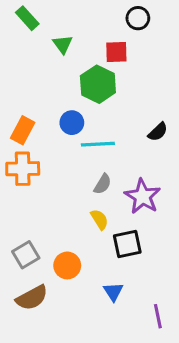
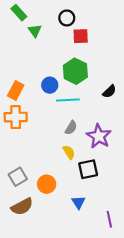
black circle: (138, 18) -> (67, 18), moved
green triangle: (63, 44) -> (35, 31), moved
green hexagon: (98, 84) -> (75, 71), moved

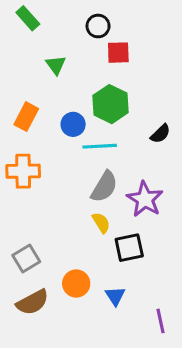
green triangle: (35, 31) -> (56, 65), moved
orange rectangle: (16, 90) -> (26, 117), moved
gray semicircle: (71, 128) -> (104, 187), size x1.5
orange circle: (47, 184) -> (76, 284), moved

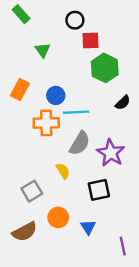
green hexagon: (111, 104) -> (105, 68), moved
orange cross: (23, 171) -> (46, 123), moved
yellow semicircle: (101, 223) -> (63, 171), moved
gray square: (26, 259) -> (32, 191), moved

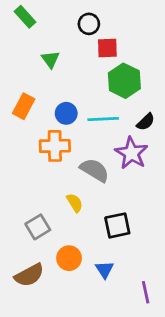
cyan line: (76, 112) -> (103, 119), moved
gray semicircle: (80, 143) -> (95, 170), turned -90
purple star: (111, 153) -> (131, 153), moved

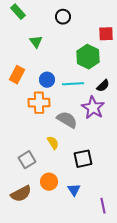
red square: (107, 48) -> (106, 34), moved

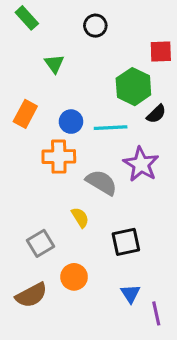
black semicircle: (103, 86) -> (156, 114), moved
blue triangle: (74, 190) -> (130, 294), moved

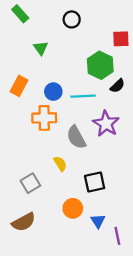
gray semicircle: (101, 182) -> (76, 137), turned -150
orange circle: (74, 277) -> (73, 208), moved

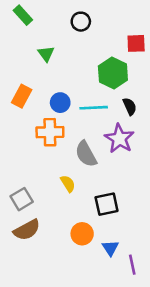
black semicircle: (117, 86) -> (130, 106), moved, turned -70
gray square: (30, 183) -> (22, 199), moved
brown semicircle: (24, 222) -> (27, 230), moved

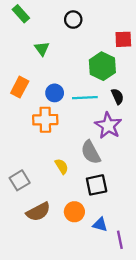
gray semicircle: (86, 154) -> (91, 152), moved
brown semicircle: (27, 230) -> (38, 212), moved
blue triangle: (110, 248) -> (100, 225), turned -42

